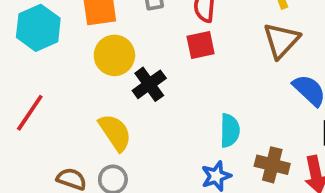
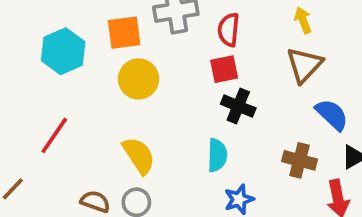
black cross: (149, 84) -> (238, 106), moved, turned -32
cyan semicircle: (230, 131) -> (217, 155), moved
brown cross: (272, 165) -> (300, 160), moved

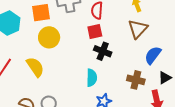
blue semicircle: (332, 115) -> (153, 55), turned -96
yellow semicircle: (139, 156) -> (35, 67), moved

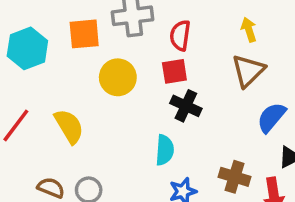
yellow circle: (49, 37) -> (118, 77), moved
brown cross: (136, 80) -> (235, 177), moved

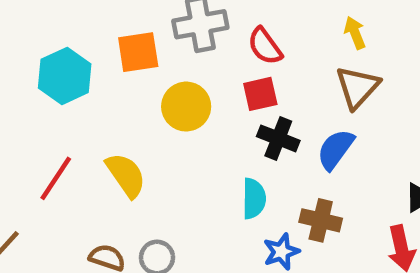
red semicircle: (180, 35) -> (265, 46), turned -40
blue semicircle: (271, 117) -> (335, 149), moved
brown cross: (235, 177) -> (321, 220), moved

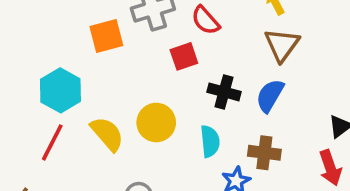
cyan hexagon: (65, 76) -> (60, 90), moved
red square: (260, 94) -> (184, 56), moved
yellow circle: (186, 107) -> (156, 123), moved

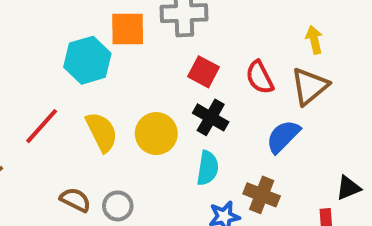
red semicircle: (206, 20) -> (260, 77), moved
red square: (184, 56) -> (203, 72), turned 32
cyan hexagon: (60, 90) -> (87, 60), moved
black cross: (224, 92) -> (211, 117), moved

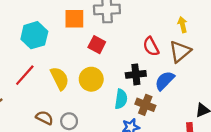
cyan hexagon: (87, 60) -> (34, 35), moved
red square: (203, 72) -> (97, 45), moved
black cross: (211, 117) -> (136, 74), moved, turned -36
brown cross: (262, 195) -> (145, 105), moved

